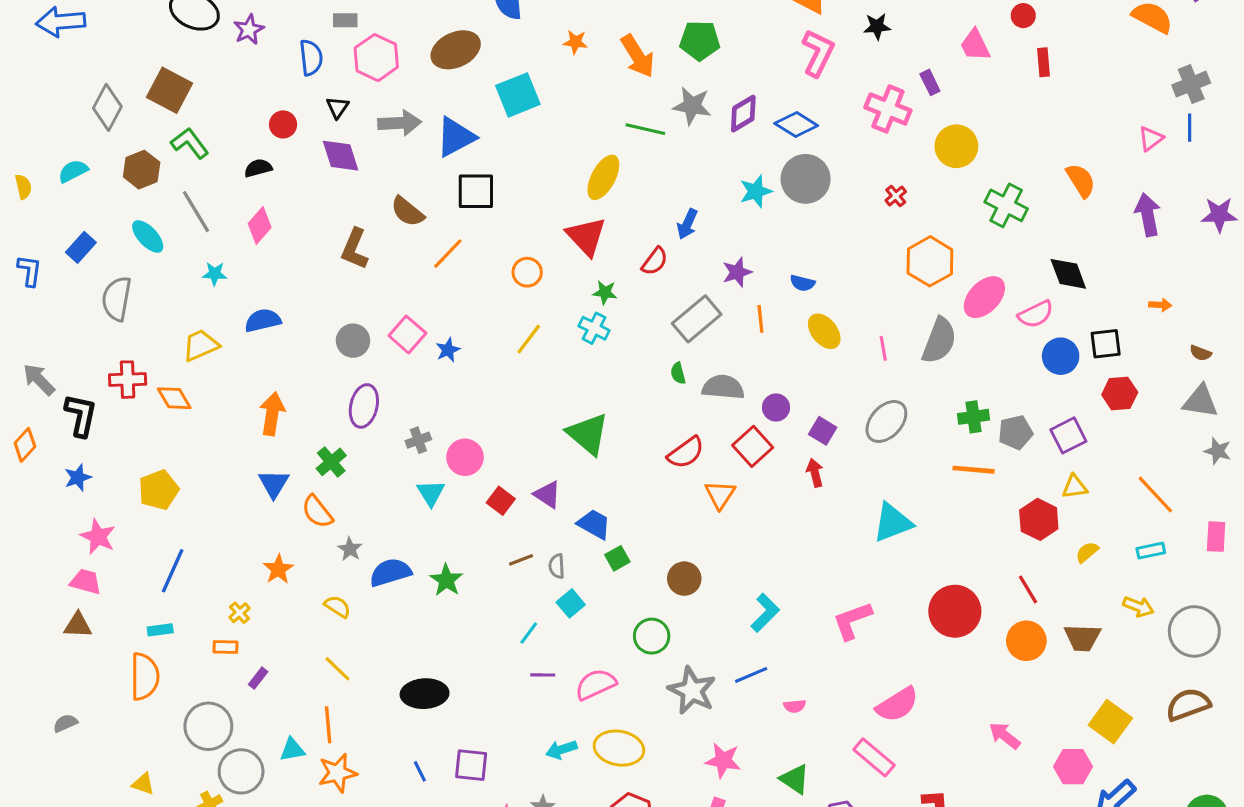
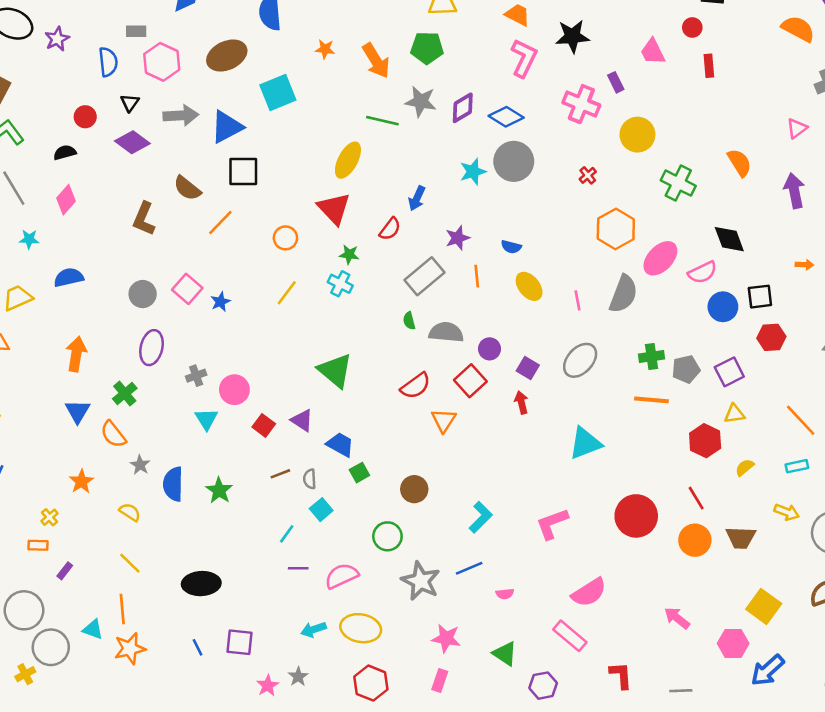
black star: (877, 26) -> (572, 36), size x1.5
purple diamond: (341, 156) -> (132, 142), turned -36
blue semicircle: (390, 572) -> (173, 484), turned -72
cyan triangle: (292, 750) -> (93, 629), turned 30

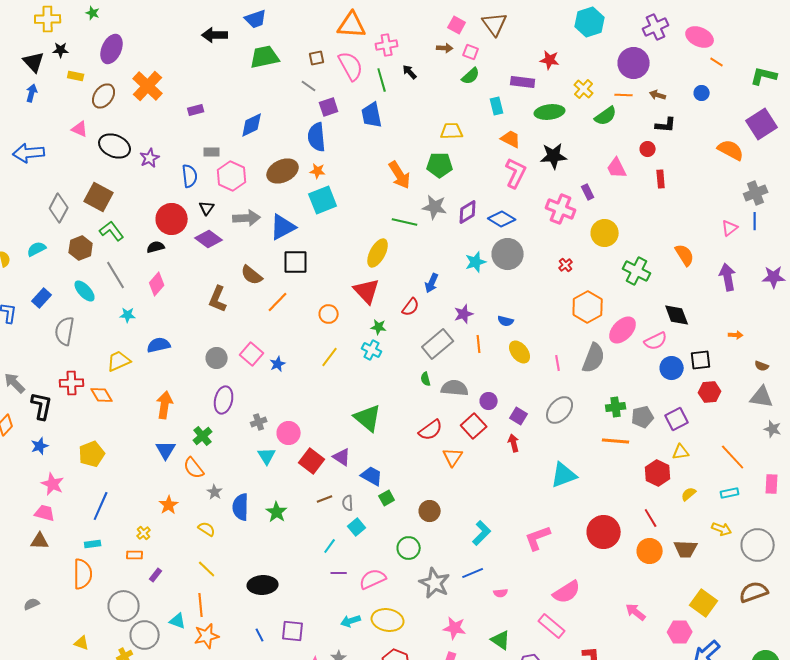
orange star: (325, 49) -> (318, 171), moved
red circle: (85, 117) -> (172, 219), size x1.8
red square: (264, 425) -> (312, 461), size x1.4

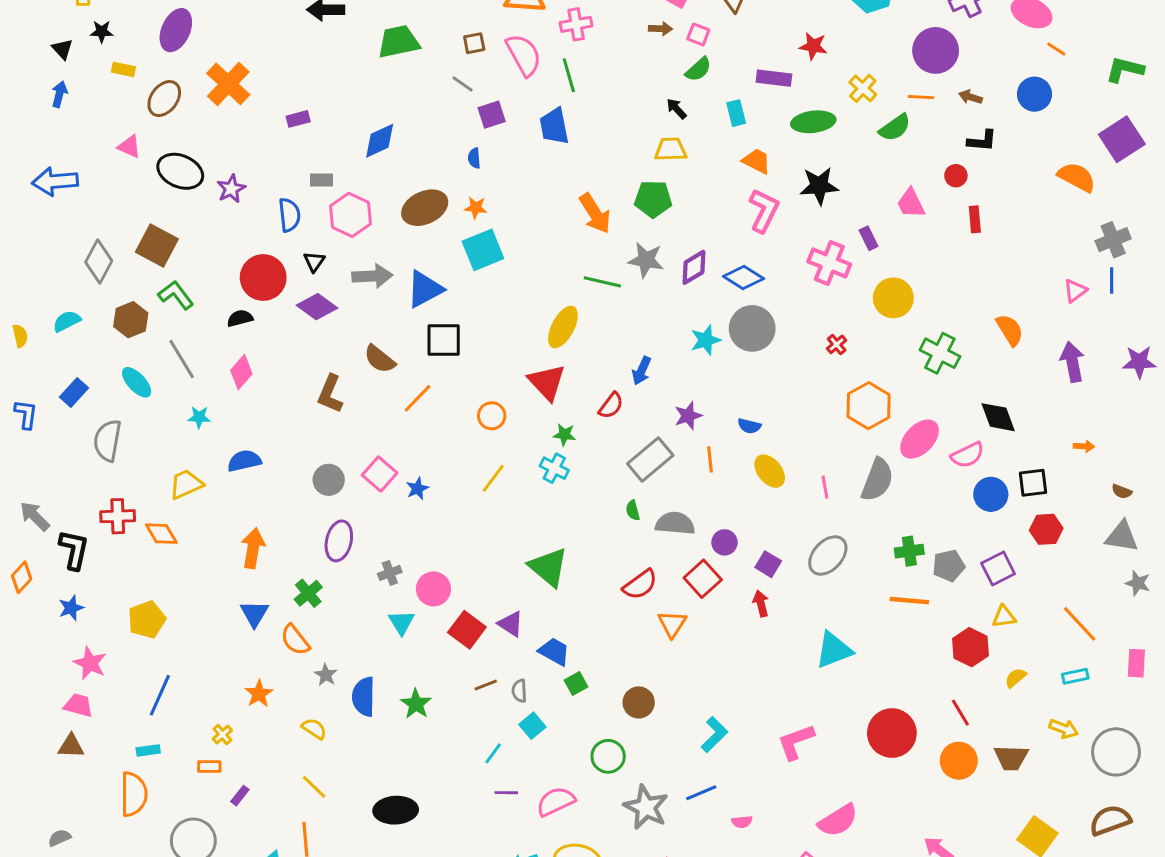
black triangle: (34, 62) -> (62, 49), size x0.7
black arrow: (410, 72) -> (676, 109), moved
blue circle: (702, 93) -> (1034, 94), size x1.5
blue semicircle: (317, 137) -> (474, 158), size x0.5

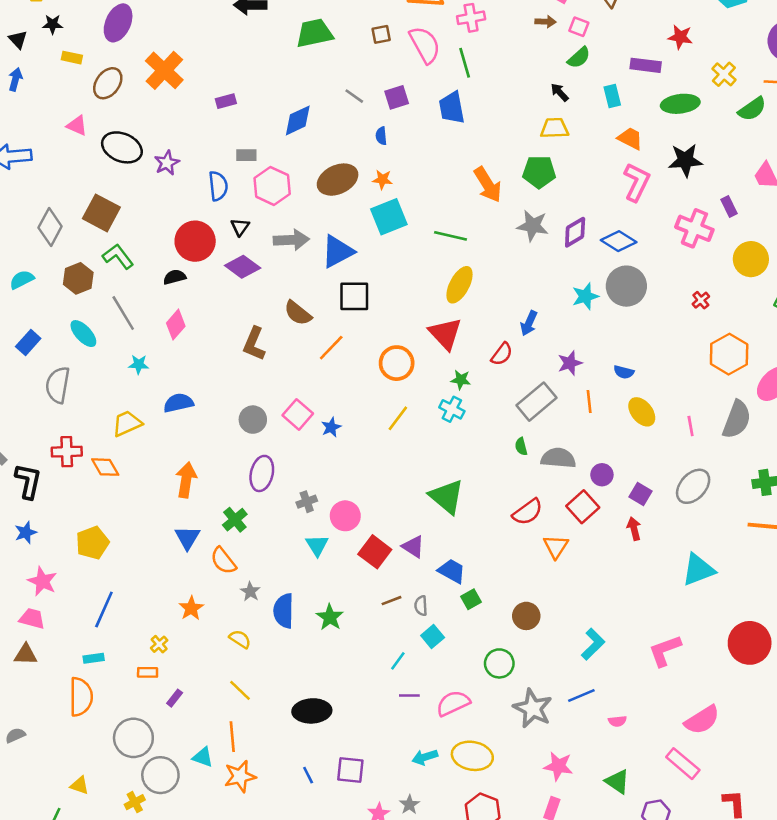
gray line: (463, 84) -> (354, 96), moved
green line: (602, 282) -> (451, 236), moved
orange circle: (492, 416) -> (397, 363), size x1.4

